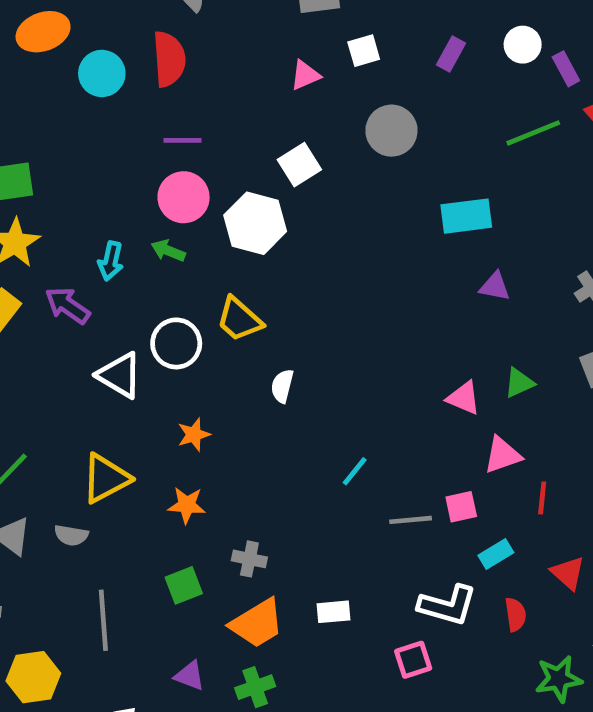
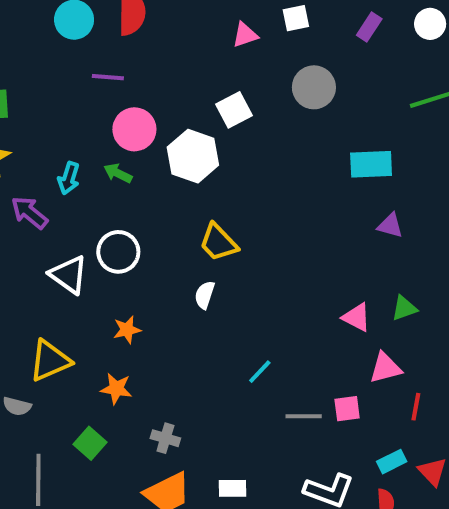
purple line: (183, 140) -> (108, 77), moved
yellow trapezoid: (239, 319) -> (218, 243), moved
cyan rectangle: (496, 554) -> (392, 462), moved
green square: (184, 585) -> (90, 443), moved, turned -32

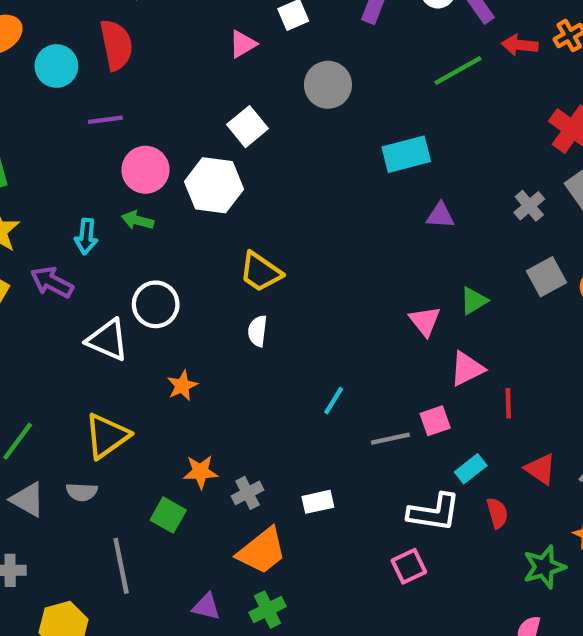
pink triangle: (357, 317) -> (425, 321), turned 36
orange star: (116, 389) -> (200, 472), moved
gray cross: (165, 438) -> (248, 493), turned -32
cyan rectangle: (392, 462) -> (471, 469), moved
white rectangle: (233, 488) -> (318, 502), moved

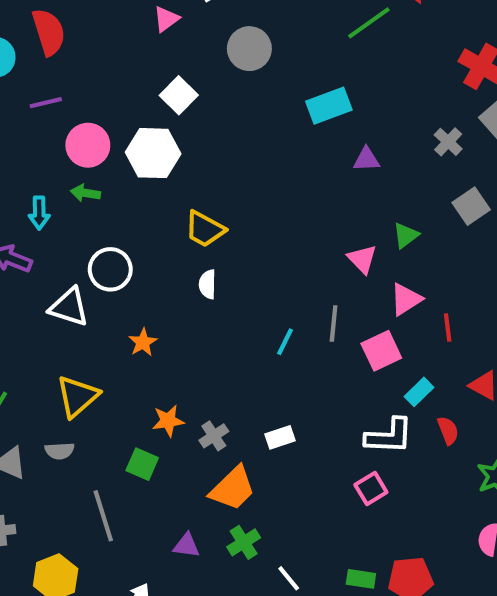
pink square: (435, 421) -> (381, 351), size x1.4
gray line: (390, 439) -> (334, 323), moved, turned -66

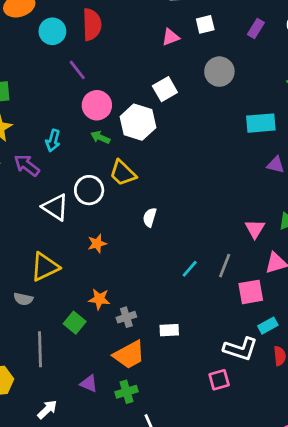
purple line: (46, 103) -> (77, 70), turned 50
green arrow: (85, 193) -> (100, 137), moved
yellow trapezoid: (205, 229) -> (123, 173), moved

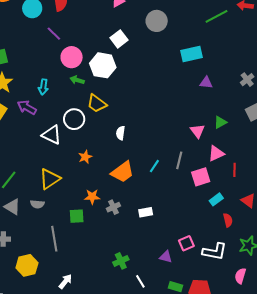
green square: (75, 323) -> (77, 216), turned -35
white L-shape: (240, 349) -> (215, 251), moved
orange trapezoid: (129, 355) -> (123, 172), moved
purple triangle: (89, 384) -> (166, 257), moved

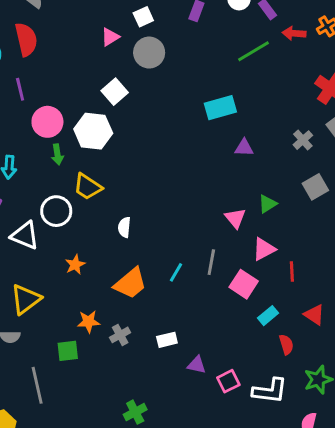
gray circle: (157, 21) -> (149, 53), moved
purple line: (54, 34) -> (20, 89), turned 35
green arrow: (77, 80) -> (57, 154), turned -112
pink square: (201, 177) -> (244, 284), turned -36
purple triangle: (166, 257) -> (197, 365), moved

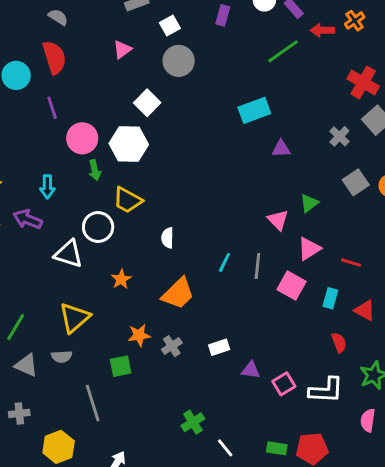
pink triangle: (110, 37) -> (122, 49), moved
cyan line: (176, 272) -> (224, 262), moved
red line: (292, 272) -> (351, 263), moved, turned -66
cyan rectangle: (268, 316) -> (330, 298), moved, turned -30

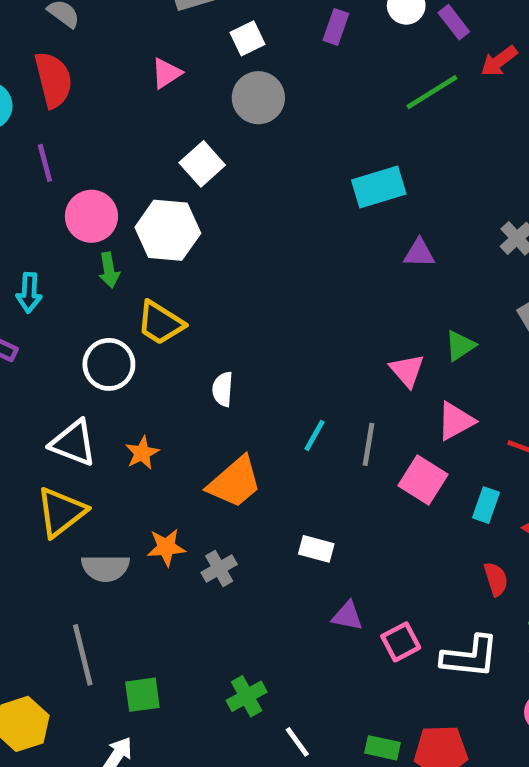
red arrow: (322, 30) -> (499, 61), turned -40
white triangle: (69, 254) -> (73, 443), moved
white rectangle: (219, 347) -> (316, 549), moved, turned 30
gray semicircle: (62, 357) -> (105, 568), moved, size x1.4
green square: (121, 366) -> (142, 695), moved

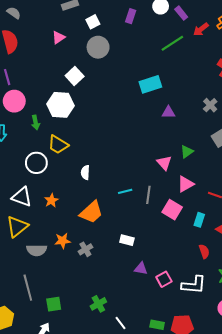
pink circle: (91, 216) -> (14, 101), moved
cyan line: (314, 435) -> (125, 191), turned 48

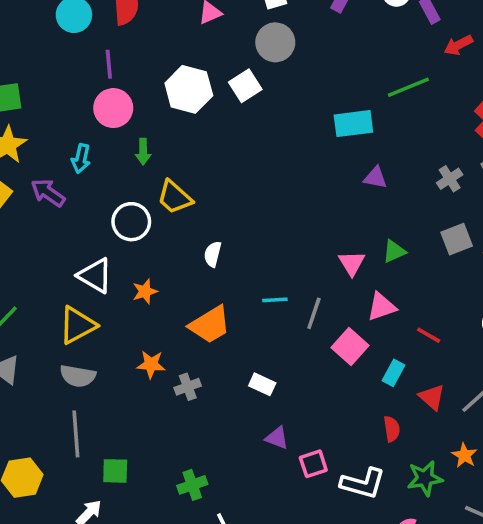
green line: (172, 43) -> (408, 87), moved
white square: (75, 76) -> (245, 86), moved
white hexagon: (60, 105) -> (189, 89), moved
gray semicircle: (37, 250) -> (78, 376), moved

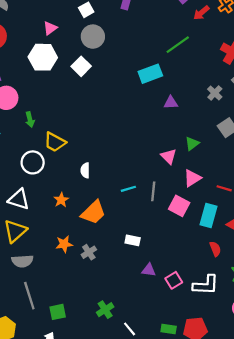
white hexagon: (189, 89) -> (43, 57), moved
orange star: (145, 291) -> (61, 200), moved
cyan rectangle: (394, 373) -> (209, 215), size x1.5

